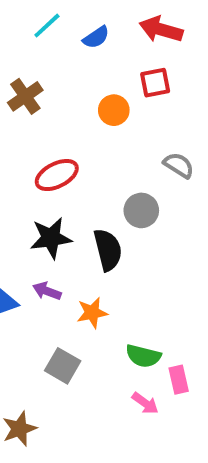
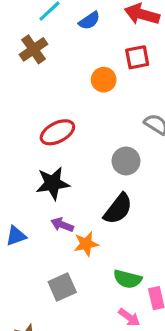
brown cross: (25, 96) -> (33, 49), moved
black semicircle: (108, 250) -> (118, 209), moved, turned 52
purple arrow: (47, 291) -> (62, 225), moved
gray square: (63, 366) -> (62, 287), turned 36

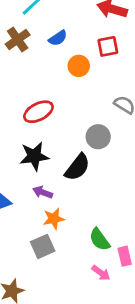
blue semicircle: (89, 21) -> (58, 38), moved
black semicircle: (118, 209) -> (77, 167), moved
orange star: (86, 244) -> (54, 219), moved
green semicircle: (128, 279) -> (100, 240), turned 40

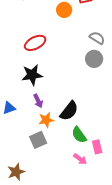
gray circle: (98, 137) -> (94, 59), moved
black semicircle: (77, 167) -> (69, 111), moved
purple arrow: (43, 192) -> (38, 101), turned -136

